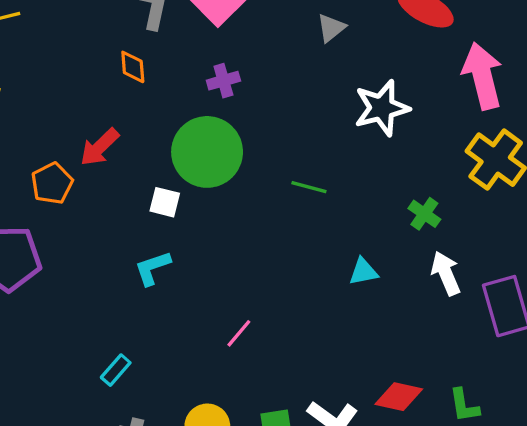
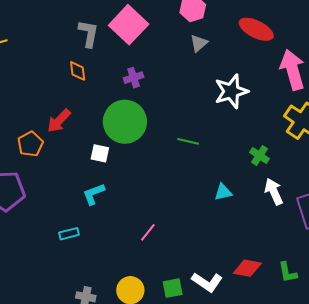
cyan rectangle: (116, 370) -> (69, 234), moved, turned 36

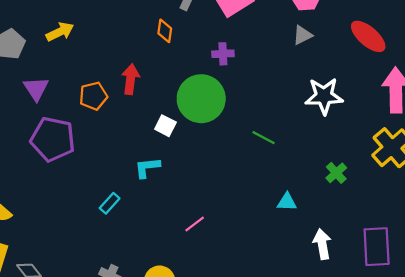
red arrow: (59, 121) -> (130, 79), turned 128
white arrow: (274, 192) -> (322, 244), moved
cyan rectangle: (69, 234) -> (110, 203), turned -48

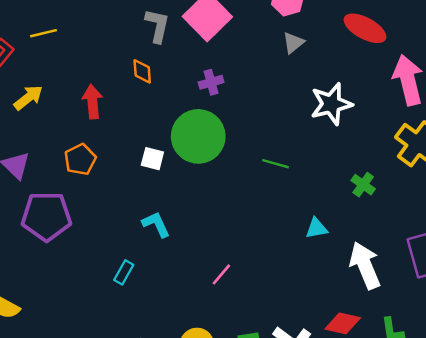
red arrow: (130, 79) -> (92, 102), moved
white square: (165, 126) -> (152, 159), moved
cyan L-shape: (147, 168) -> (156, 224), turned 84
white arrow: (322, 244) -> (365, 266), size x1.4

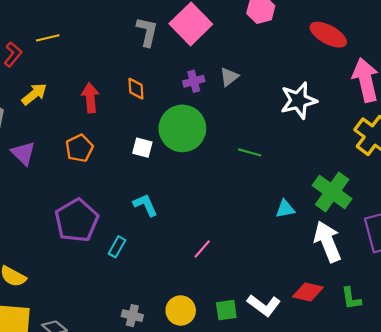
gray triangle: (293, 43) -> (229, 77), moved
orange diamond: (142, 71) -> (136, 89), moved
green cross: (363, 185) -> (332, 192), moved, size x1.8
purple pentagon: (46, 216) -> (77, 220), moved, turned -30

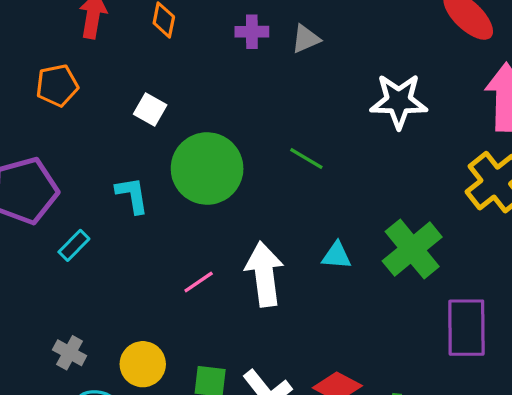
green circle: (182, 128) -> (207, 169), moved
white arrow: (328, 242) -> (264, 274), moved

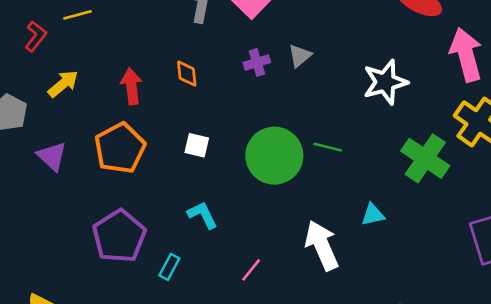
orange pentagon: (57, 85) -> (120, 148), size x1.5
green circle: (207, 169) -> (274, 156), moved
green cross: (412, 249) -> (425, 158), moved
pink line: (199, 282) -> (251, 270), moved

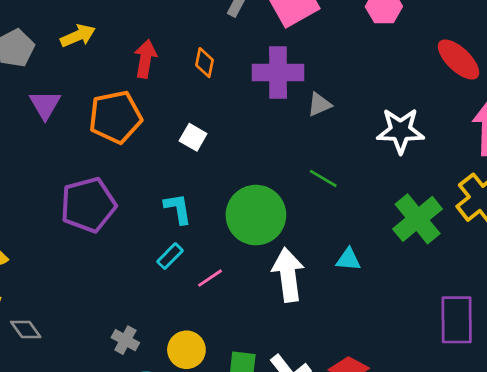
gray triangle: (300, 56) -> (319, 104), moved
purple cross: (257, 62) -> (278, 73), size x1.8
green circle: (274, 156) -> (256, 215), moved
cyan rectangle: (169, 267) -> (170, 256), moved

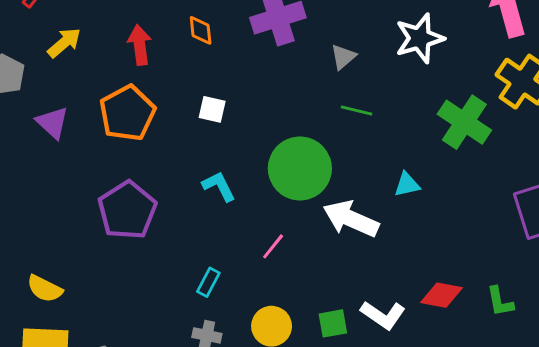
gray triangle: (319, 104) -> (343, 57), moved
cyan rectangle: (170, 256) -> (208, 282), moved
white arrow: (288, 275) -> (351, 219), turned -42

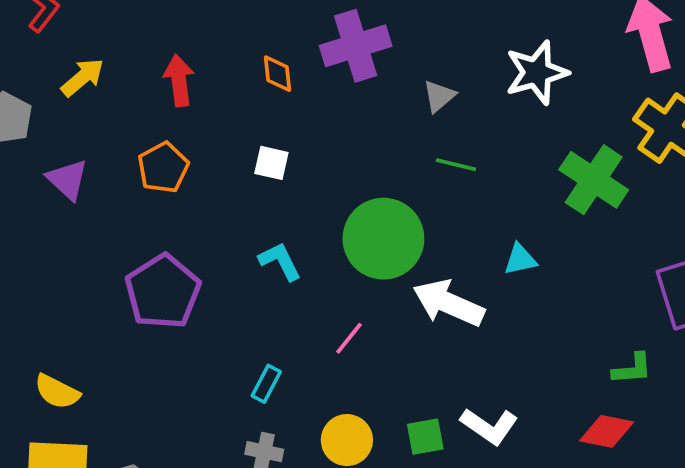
orange diamond: (201, 30) -> (277, 74), moved
orange pentagon: (127, 113) -> (163, 168), size x0.7
red diamond: (442, 295) -> (607, 431), moved
green L-shape: (500, 302) -> (632, 369), moved, turned -84

